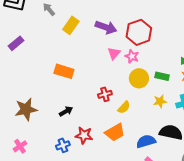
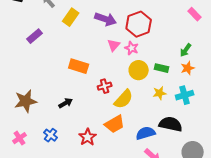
purple rectangle: (16, 43) -> (35, 36), moved
orange rectangle: (64, 71) -> (79, 66), moved
yellow semicircle: (124, 107) -> (124, 99), size x1.5
red star: (84, 135) -> (88, 137), moved, turned 30
blue cross: (63, 145) -> (51, 135), moved, turned -32

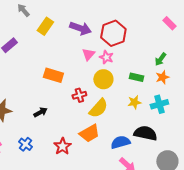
yellow circle: (139, 70) -> (103, 79), moved

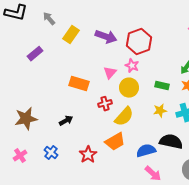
pink triangle: (88, 54) -> (110, 73), moved

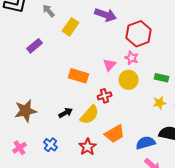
purple arrow: (106, 37) -> (106, 15), moved
yellow semicircle: (124, 117) -> (90, 115), moved

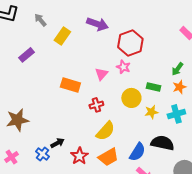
yellow circle: (129, 80) -> (131, 98), moved
black arrow: (66, 113) -> (57, 143), moved
yellow semicircle: (90, 115) -> (105, 131), moved
orange trapezoid: (115, 134) -> (108, 157), moved
blue semicircle: (146, 143) -> (137, 152), turned 138

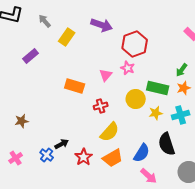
green rectangle: (153, 87) -> (158, 88), size x1.5
brown star: (17, 120) -> (22, 121), size x0.6
black semicircle: (162, 143) -> (167, 144), turned -120

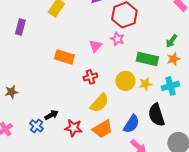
purple rectangle: (31, 56) -> (20, 27), turned -35
yellow circle: (136, 99) -> (125, 81), moved
red star: (84, 157) -> (73, 128), turned -30

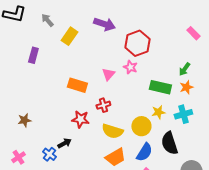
yellow circle: (125, 81) -> (141, 126), moved
yellow semicircle: (99, 103) -> (112, 131), turned 65
red star: (73, 128) -> (80, 119), moved

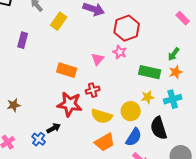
red star: (80, 119) -> (70, 104), size x1.4

